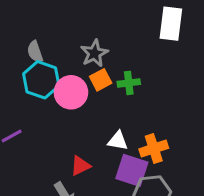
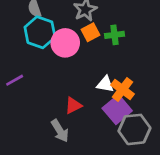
orange cross: (154, 149) -> (122, 89), moved, turned -35
purple square: (132, 170) -> (117, 109), turned 32

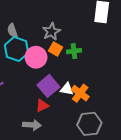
orange square: (91, 32) -> (56, 49), turned -32
purple square: (117, 109) -> (48, 86), moved
gray arrow: (60, 131) -> (32, 125), turned -54

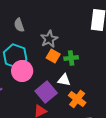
gray semicircle: (12, 31) -> (19, 25), moved
pink circle: (36, 57) -> (22, 71), moved
white triangle: (67, 89) -> (64, 80), moved

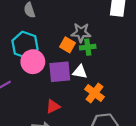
gray star: (49, 39) -> (81, 33), moved, turned 30
purple square: (46, 92) -> (60, 72), moved, turned 35

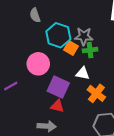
cyan hexagon: (25, 45) -> (58, 35), moved
purple square: (60, 72) -> (58, 87), moved, turned 30
red triangle: (53, 107) -> (57, 106), turned 40

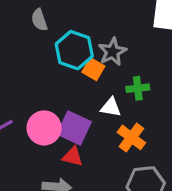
gray star: (84, 36) -> (112, 52), turned -30
green cross: (90, 50) -> (138, 88), moved
pink circle: (38, 64) -> (44, 128), moved

